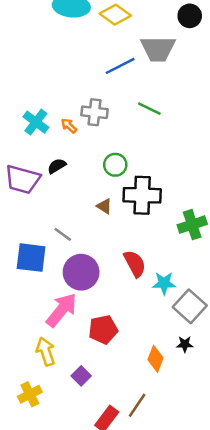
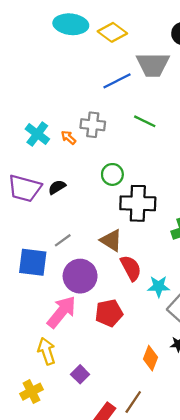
black semicircle: (57, 166) -> (57, 187), moved
brown triangle: (104, 206) -> (111, 240), moved, size x1.5
gray line: (63, 234) -> (63, 240), turned -72
red pentagon: (103, 330) -> (109, 313), moved

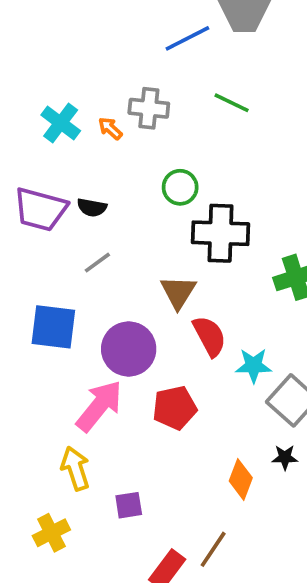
black semicircle: (57, 187) -> (92, 207), turned -138
gray line: (63, 240) -> (97, 263), moved
brown triangle: (111, 240) -> (178, 292), turned 30
purple square: (80, 374) -> (129, 505), turned 36

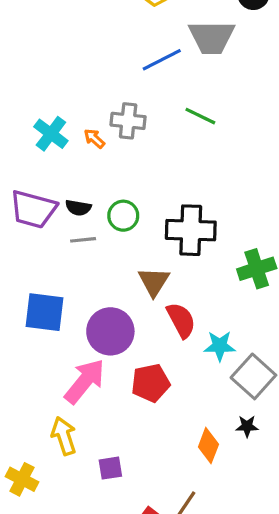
green circle: (180, 187) -> (123, 216), moved
gray line: (97, 263) -> (83, 240), moved, turned 30
yellow cross: (51, 533) -> (22, 479), moved, turned -36

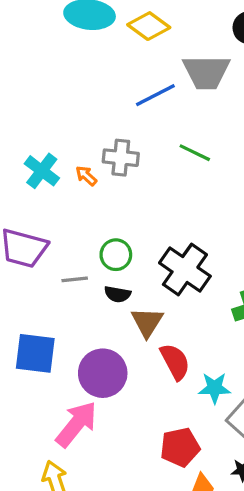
black semicircle: (78, 208) -> (117, 294), moved
black cross: (191, 230) -> (185, 270), turned 33
red pentagon: (151, 383) -> (180, 447), moved

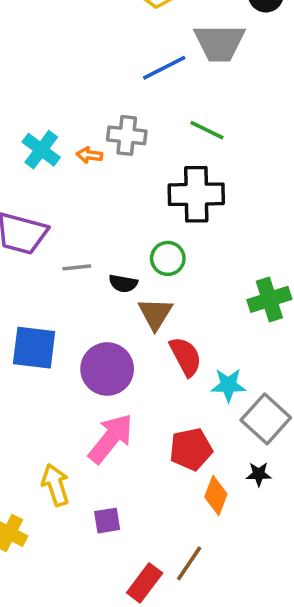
orange arrow: (86, 176) -> (89, 155), turned -35
green circle: (116, 255) -> (168, 258), moved
black cross: (185, 270) -> (196, 194), moved, turned -36
pink arrow: (76, 424) -> (111, 439), moved

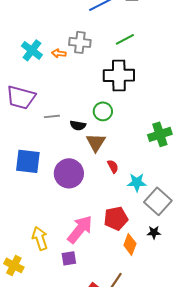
green line: (207, 130) -> (125, 39), turned -54
red semicircle: (186, 357) -> (113, 166), size x0.6
pink arrow: (111, 439) -> (80, 229), moved

